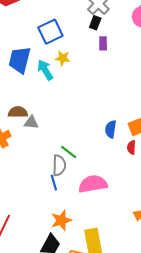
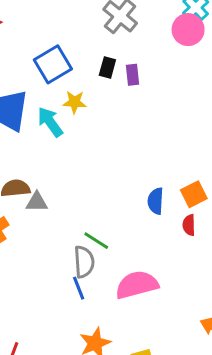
black rectangle: (95, 23) -> (107, 68), moved

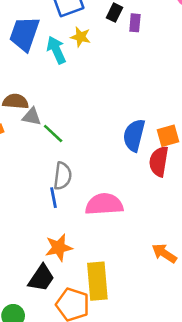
blue semicircle: (156, 201) -> (134, 135), size x1.4
red semicircle: (189, 225) -> (159, 161), size x1.6
green line: (96, 241) -> (53, 134), moved

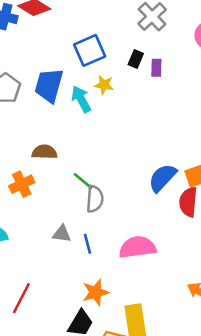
gray triangle: (32, 117) -> (62, 234), moved
blue semicircle: (134, 135) -> (162, 178), turned 32
gray semicircle: (63, 176) -> (95, 199), moved

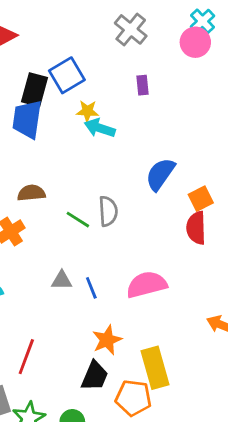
black rectangle: (136, 59) -> (35, 90), moved, size x1.6
cyan arrow: (81, 99) -> (100, 128), moved, turned -36
blue semicircle: (162, 178) -> (160, 174), moved
gray semicircle: (95, 199) -> (108, 211), moved

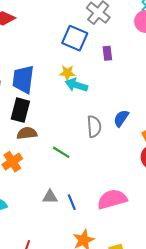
blue square: (67, 75) -> (75, 38), moved, turned -35
black rectangle: (35, 90) -> (20, 110), moved
blue semicircle: (160, 174) -> (121, 118), size x0.7
gray semicircle: (108, 211) -> (94, 126), moved

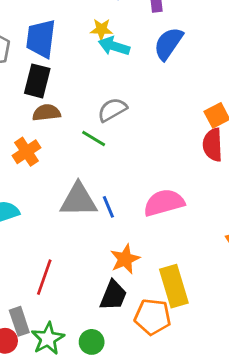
blue semicircle: (121, 118) -> (168, 44), moved, size x1.4
gray semicircle: (94, 126) -> (112, 110), moved, turned -115
gray triangle: (50, 197) -> (79, 200), size x1.8

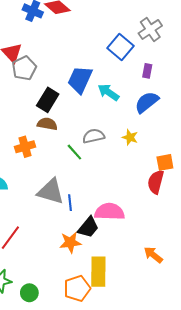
yellow star: (101, 29) -> (130, 137), moved
blue trapezoid: (41, 39) -> (80, 80), moved
black trapezoid: (113, 295) -> (88, 227), moved
orange pentagon: (153, 317) -> (77, 288), turned 30

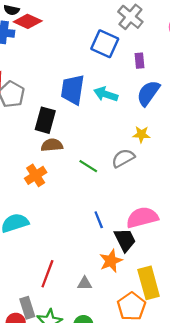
gray semicircle: (94, 136) -> (123, 158), moved
gray triangle: (51, 191) -> (85, 283), moved, size x0.5
black trapezoid: (88, 227) -> (125, 240), turned -50

